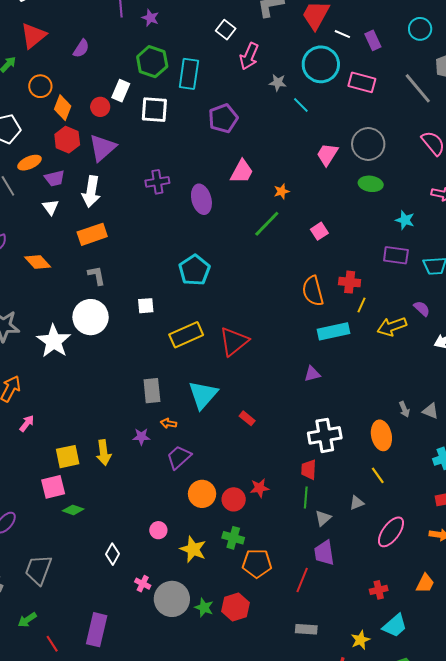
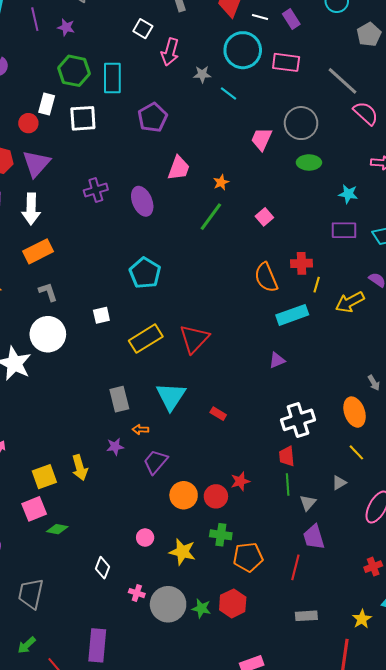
gray line: (418, 88) -> (343, 81), moved

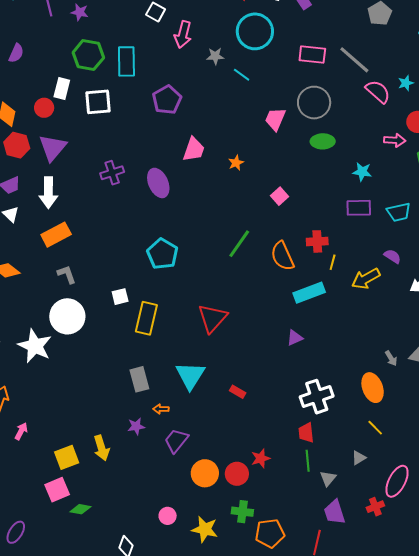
pink rectangle: (286, 62) -> (312, 55), moved
green line: (211, 217) -> (239, 244), moved
yellow rectangle: (146, 339) -> (146, 318), moved, turned -44
red cross: (373, 567) -> (375, 507), moved

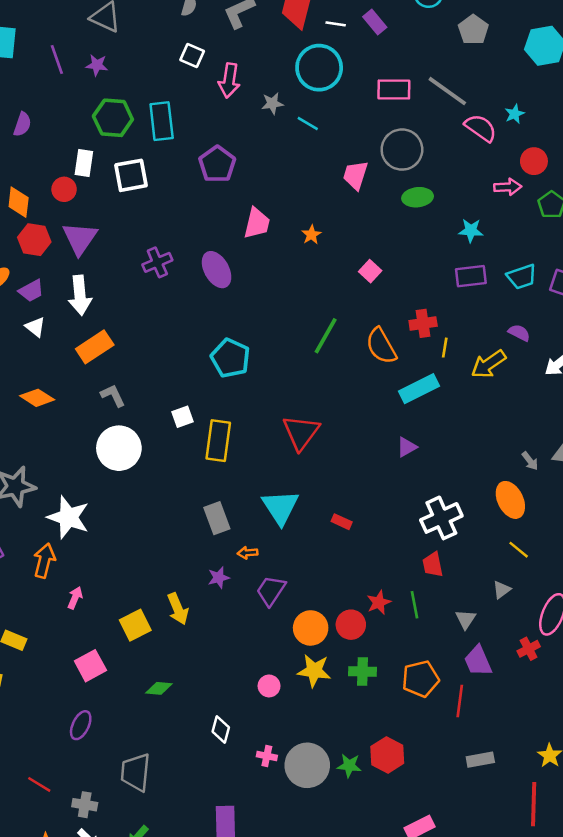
white star: (35, 346) -> (68, 517), moved
green line: (308, 461) -> (415, 605), moved
pink square: (57, 490) -> (90, 666), moved
yellow star: (205, 529) -> (314, 671), moved
orange pentagon: (270, 533) -> (420, 679), moved

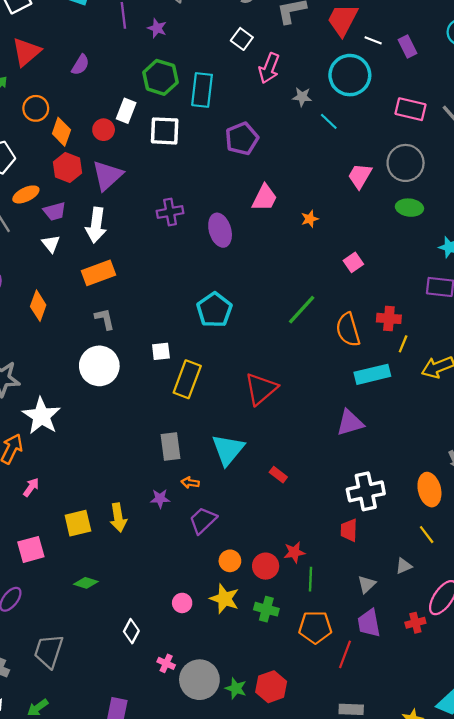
orange diamond: (37, 398) -> (38, 306), turned 64
purple triangle: (407, 447) -> (350, 423), size x1.5
green line: (415, 605) -> (311, 579), moved
orange circle: (311, 628) -> (230, 561), size x0.7

